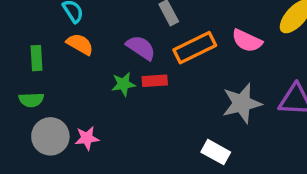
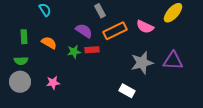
orange semicircle: (80, 44) -> (49, 43), moved
gray circle: (50, 136) -> (20, 82), moved

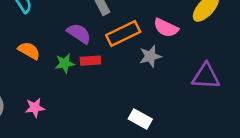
gray star: (142, 63) -> (150, 56), moved, size x0.7

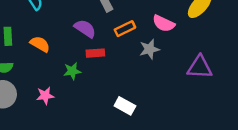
orange rectangle: (123, 33) -> (125, 29), size x0.7
green star: (65, 63) -> (72, 71), moved
white rectangle: (140, 119) -> (125, 106), moved

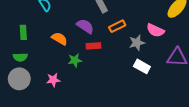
pink semicircle: (164, 23) -> (155, 30), moved
orange semicircle: (40, 44) -> (59, 39), moved
white rectangle: (125, 106) -> (142, 66), moved

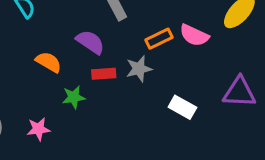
orange rectangle: (117, 26) -> (159, 39), moved
pink semicircle: (155, 30) -> (194, 35), moved
gray star: (137, 43) -> (139, 69), moved

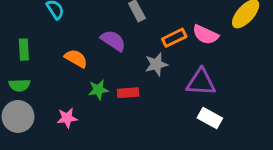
red rectangle: (104, 74) -> (128, 93), moved
purple triangle: (239, 92) -> (201, 82), moved
white rectangle: (182, 107) -> (210, 118), moved

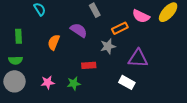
pink semicircle: (205, 35) -> (141, 16), moved
orange semicircle: (76, 58) -> (54, 42), turned -98
green star: (98, 90) -> (74, 83), moved
white rectangle: (210, 118) -> (127, 82), moved

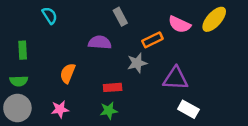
purple semicircle: (79, 30) -> (100, 42), turned -30
orange semicircle: (54, 42) -> (68, 73), moved
white rectangle: (127, 82) -> (188, 109), moved
green star: (74, 83) -> (109, 111), moved

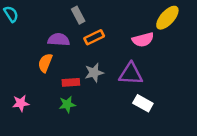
pink semicircle: (179, 24) -> (143, 40), moved, turned -40
orange rectangle: (152, 40) -> (94, 37), moved
gray star: (137, 63) -> (94, 73), moved
orange semicircle: (68, 73) -> (45, 63), moved

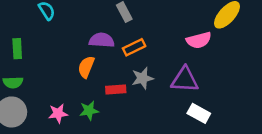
orange rectangle: (94, 37) -> (134, 47), moved
green star: (67, 104) -> (89, 111), moved

